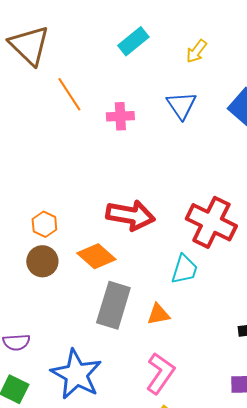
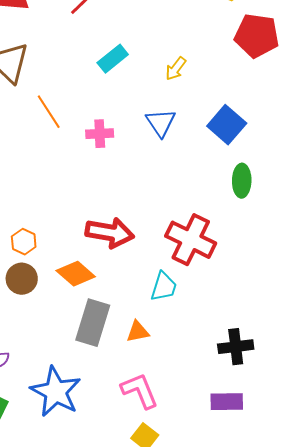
pink L-shape: (160, 373) -> (140, 391), turned -57

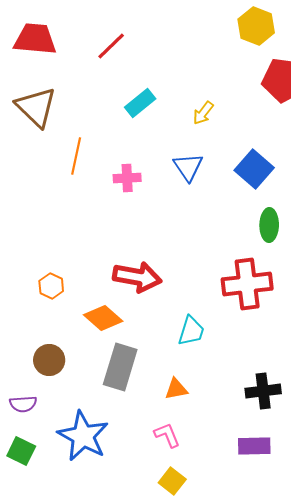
orange line: (49, 112) -> (76, 156), turned 45
red cross: (191, 240) -> (247, 284), moved, turned -33
brown circle: (22, 279) -> (49, 360), moved
orange triangle: (138, 332) -> (176, 389), moved
pink L-shape: (140, 391) -> (167, 435), size x0.7

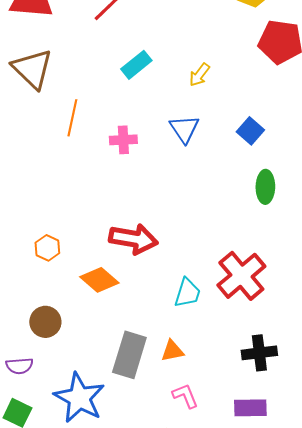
blue square: (254, 169) -> (250, 131), size x0.7
red cross: (247, 284) -> (241, 276), moved, turned -33
gray rectangle: (120, 367) -> (129, 355), moved
pink L-shape: (167, 435) -> (185, 396), moved

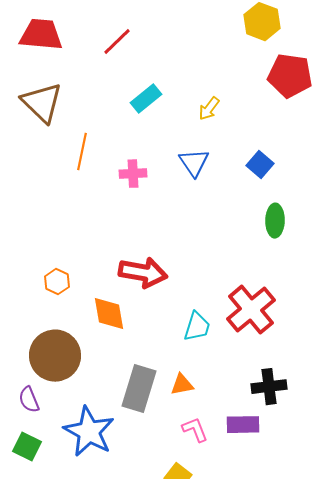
orange diamond: (99, 280) -> (109, 314), turned 39
brown circle: (45, 322) -> (55, 356), size x1.6
purple semicircle: (19, 366) -> (29, 400), turned 72
purple rectangle: (250, 408) -> (243, 425), moved

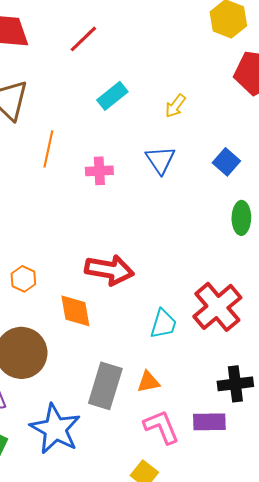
pink L-shape: (195, 430) -> (161, 427), size x1.4

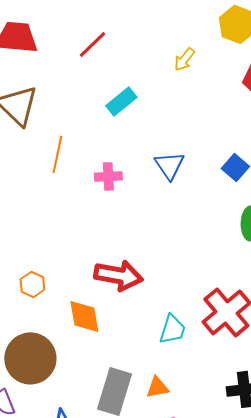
yellow arrow: (175, 106) -> (184, 59), moved

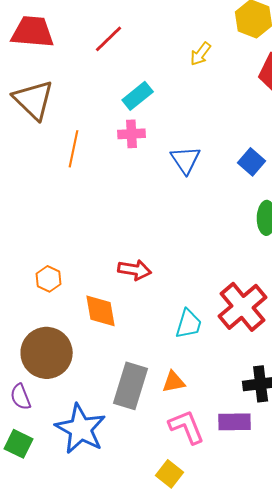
pink cross: (108, 176) -> (132, 134), moved
red arrow: (118, 275) -> (135, 270), size x0.7

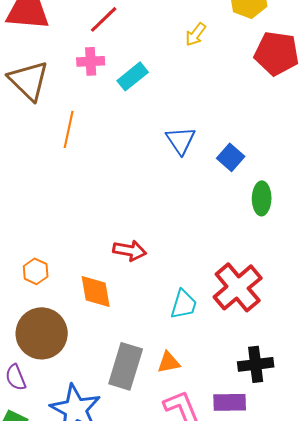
pink cross: (132, 134) -> (91, 61), moved
blue square: (252, 162) -> (231, 157), moved
orange hexagon: (49, 279) -> (36, 271), moved

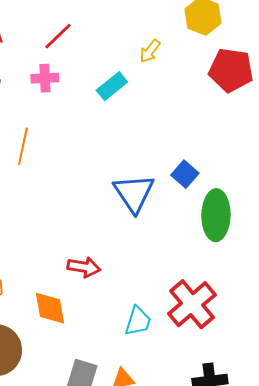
cyan rectangle: (133, 76) -> (112, 86), moved
blue triangle: (181, 140) -> (134, 193), moved, size x1.4
green ellipse: (262, 198) -> (216, 215), size x1.5

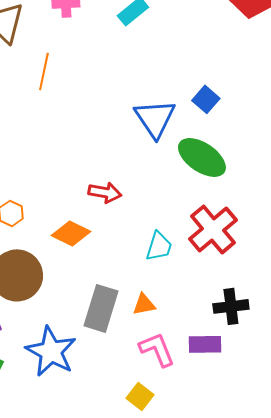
green ellipse: (216, 215) -> (202, 157), moved, turned -57
orange diamond: (50, 308) -> (71, 233), turned -54

